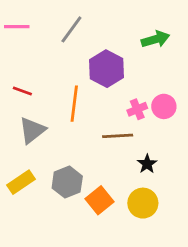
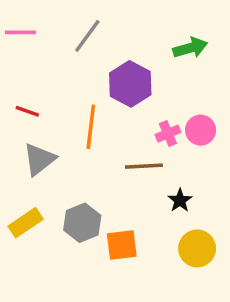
orange square: (99, 200) -> (122, 245), turned 32
yellow circle: (143, 203) -> (197, 248), moved

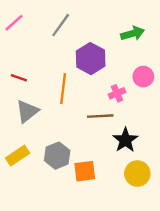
pink line: (20, 32) -> (14, 23), turned -42
pink circle: (201, 130) -> (143, 77), moved
black star: (180, 200) -> (125, 140), size x1.5

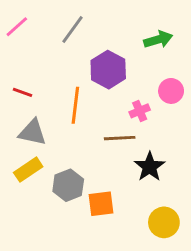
gray triangle: (27, 111) -> (32, 132), turned 50
yellow rectangle: (18, 156) -> (28, 170), moved
yellow circle: (137, 174) -> (164, 222), moved

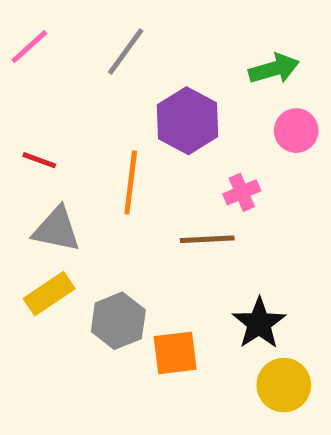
pink circle: (171, 91) -> (296, 131), moved
black star: (150, 167) -> (259, 323), moved

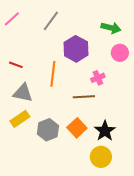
green arrow: (274, 69) -> (111, 28), turned 30
orange square: (175, 353) -> (77, 128), moved, turned -36
yellow circle: (284, 385) -> (101, 157), moved

